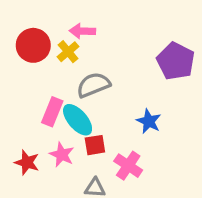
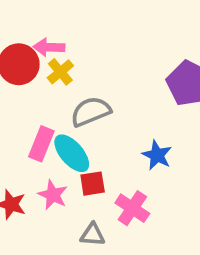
pink arrow: (82, 31) -> (49, 47), moved

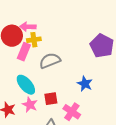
yellow cross: (60, 72) -> (34, 40), turned 32
pink rectangle: (41, 144) -> (24, 52), moved
cyan ellipse: (72, 153) -> (26, 85), moved

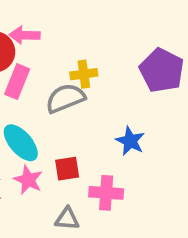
yellow cross: (34, 40) -> (84, 74), moved
pink cross: (72, 112) -> (106, 193), turned -30

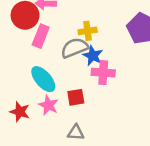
blue star: (130, 141) -> (93, 56), moved
pink cross: (106, 193) -> (103, 73), moved

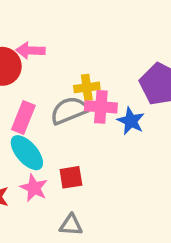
pink rectangle: (41, 36) -> (23, 117), moved
blue star: (93, 56) -> (131, 121), moved
pink cross: (103, 73) -> (101, 107), moved

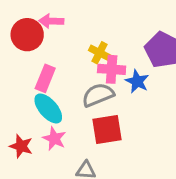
yellow cross: (87, 87) -> (99, 53), turned 35
gray semicircle: (69, 110) -> (98, 95), moved
red square: (71, 177) -> (107, 130), moved, size x1.5

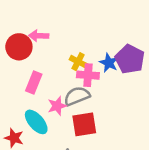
blue star: (137, 81) -> (109, 63), moved
cyan ellipse: (48, 108) -> (36, 122), moved
pink star: (54, 139) -> (57, 106), moved, turned 30

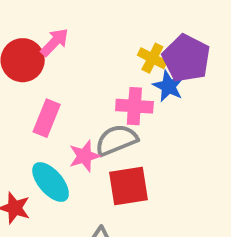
pink arrow: (39, 36) -> (55, 42), turned 132
purple pentagon: (130, 59) -> (186, 58), moved
yellow cross: (78, 62) -> (152, 58), moved

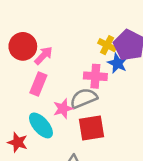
pink arrow: (55, 42) -> (44, 55), moved

